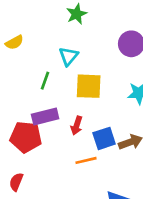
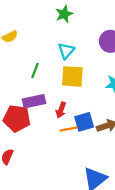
cyan triangle: (68, 56) -> (66, 51), moved
orange line: (86, 160) -> (69, 129), moved

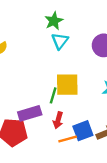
cyan triangle: (66, 51) -> (60, 41), moved
green line: (35, 70) -> (53, 95), moved

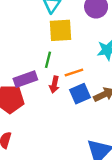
yellow square: (67, 85) -> (61, 30), moved
orange line: (68, 139) -> (74, 72), moved

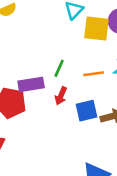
yellow square: (61, 30) -> (96, 29), moved
orange line: (74, 72) -> (94, 74), moved

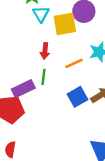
green line: (59, 68) -> (44, 77), moved
red arrow: (61, 96) -> (45, 51), moved

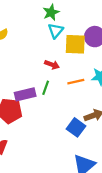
red arrow: (45, 51) -> (52, 65), turned -88
blue square: (77, 97) -> (76, 127), moved, turned -36

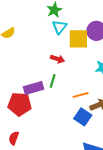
orange line: (76, 82) -> (81, 95), moved

